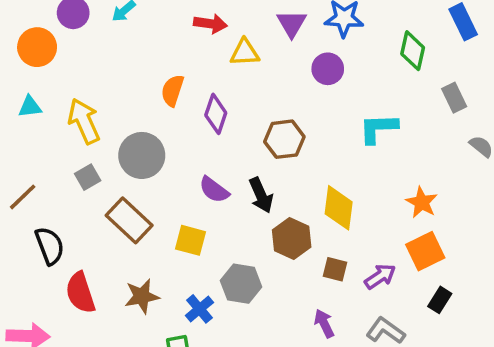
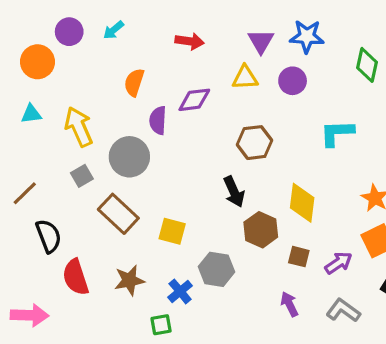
yellow triangle: (245, 53) -> (245, 78), moved
orange semicircle: (172, 90) -> (134, 82), moved
purple diamond: (216, 114) -> (194, 100), moved, turned 64
purple semicircle: (214, 190) -> (158, 120), moved, turned 56

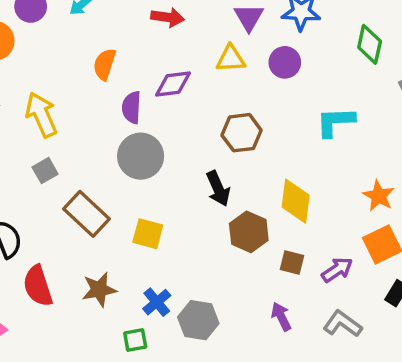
gray circle: (129, 157) -> (141, 156), moved
gray hexagon: (216, 269) -> (198, 320), moved

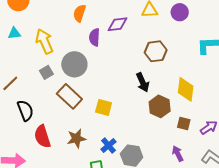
gray circle: (141, 156) -> (74, 64), moved

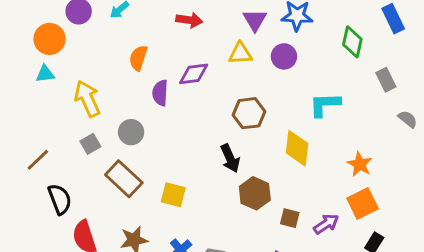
cyan triangle: (14, 33) -> (45, 74), moved
gray circle: (74, 64) -> (131, 132), size x0.7
yellow diamond: (186, 89) -> (297, 148), moved

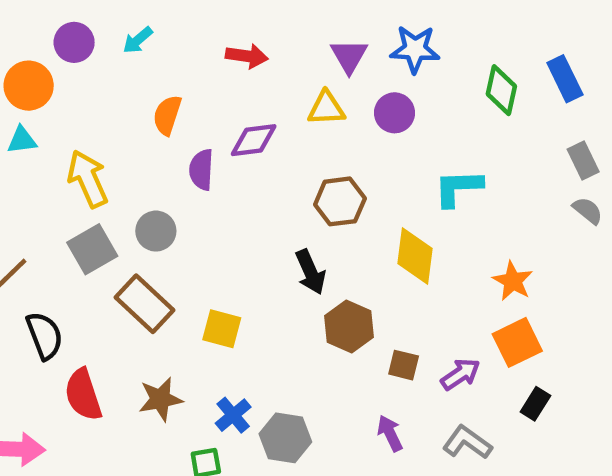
blue rectangle: (393, 19) -> (565, 79), moved
gray rectangle: (386, 80) -> (583, 161), moved
gray square: (90, 144) -> (92, 249), size x1.5

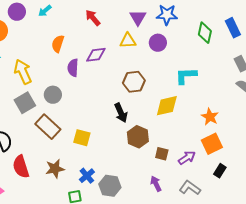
red arrow: (247, 56) -> (93, 18), turned -138
yellow diamond: (415, 256) -> (167, 106), turned 70

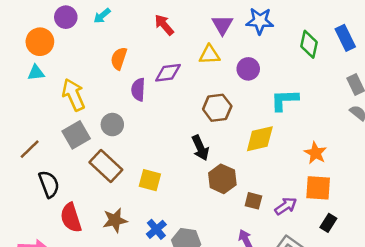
purple circle: (158, 43) -> (248, 69), moved
orange square: (212, 144) -> (318, 188), turned 30

